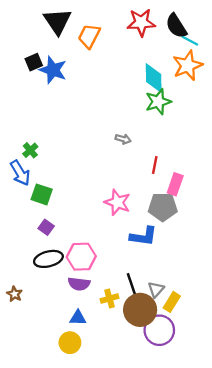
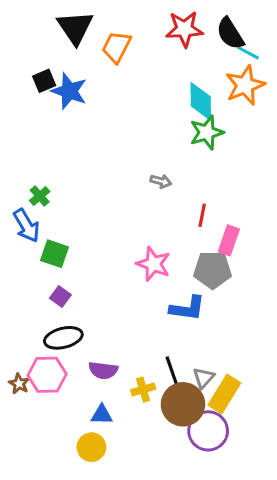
pink hexagon: (81, 257) -> (47, 375), moved
yellow rectangle: (172, 302) -> (224, 394), size x1.4

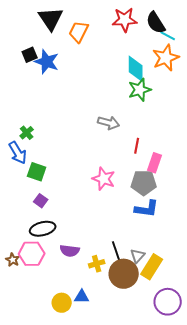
gray arrow: (161, 181) -> (109, 123), size x1.5
blue L-shape: (187, 308) -> (147, 209), moved
blue triangle: (102, 415) -> (82, 297), moved
purple circle: (208, 431) -> (168, 302), moved

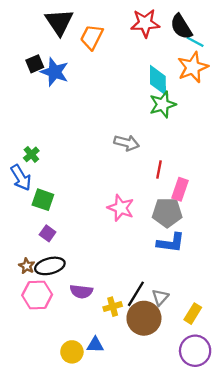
black line: (117, 253) -> (136, 294), turned 50
brown star: (13, 260) -> (27, 266), moved
yellow rectangle: (152, 267) -> (193, 314), moved, size x0.7

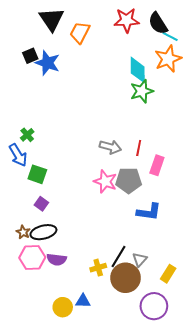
gray arrow: (127, 143) -> (110, 147), moved
gray pentagon: (167, 212) -> (129, 180), moved
purple semicircle: (81, 291) -> (57, 260), moved
purple circle: (195, 351) -> (154, 306), moved

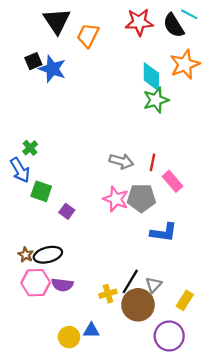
cyan line: (170, 36) -> (189, 14), moved
pink rectangle: (157, 165) -> (173, 181), turned -60
purple square: (41, 204) -> (67, 211), moved

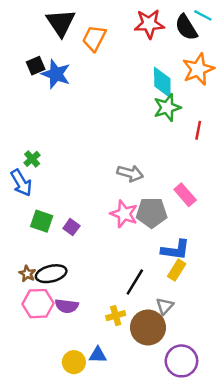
red line: (152, 162) -> (198, 130), moved
green square: (41, 191) -> (42, 221), moved
black line: (130, 281) -> (135, 282), moved
yellow rectangle: (185, 300) -> (177, 270), moved

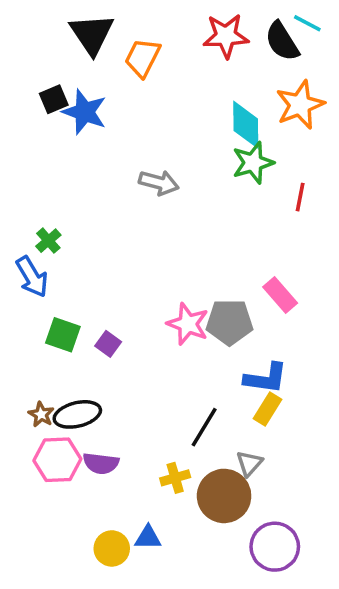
gray arrow: (130, 173) -> (159, 183), moved

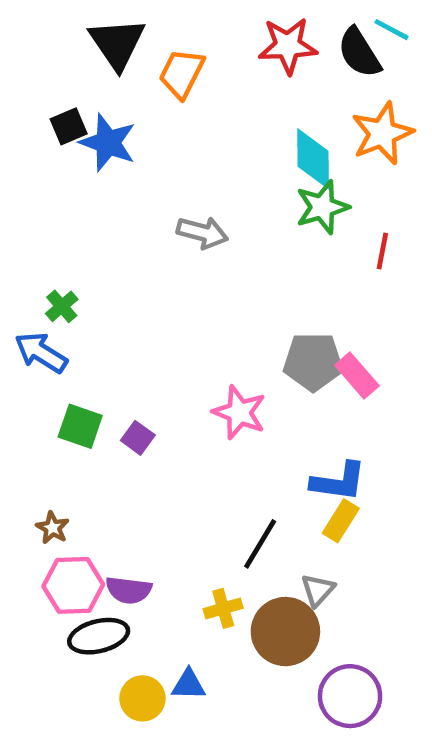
blue arrow: (32, 277) -> (41, 352), turned 153
gray pentagon: (229, 322) -> (313, 362), moved
black ellipse: (77, 414) -> (99, 636), moved

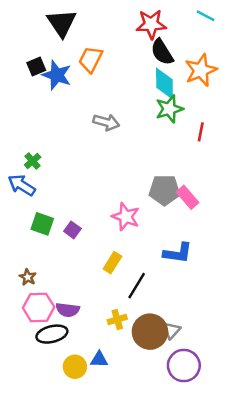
black semicircle: (359, 53) -> (162, 52), moved
orange trapezoid: (182, 73) -> (91, 59), moved
yellow rectangle: (341, 521) -> (112, 263), moved
gray triangle: (318, 590) -> (172, 330), moved

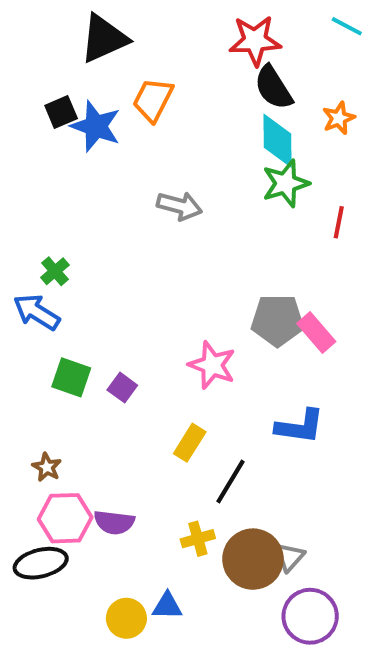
black triangle: (62, 23) -> (104, 39), turned 40
orange star: (201, 70) -> (339, 118), size x0.6
black ellipse: (52, 334) -> (41, 563), moved

